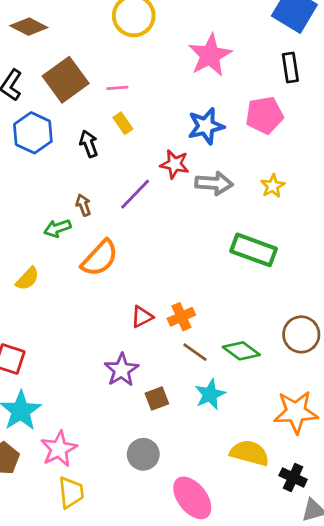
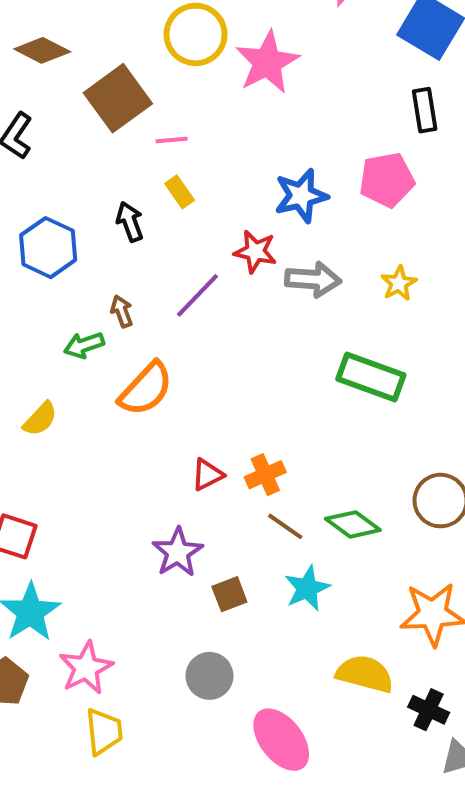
pink star: (210, 55) -> (267, 62), moved
brown square: (66, 80) -> (118, 98), moved
blue hexagon: (33, 133) -> (48, 248), moved

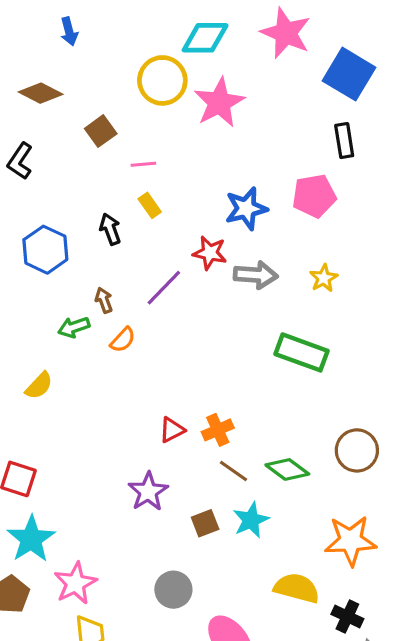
brown square: (118, 98) -> (101, 131), size x0.6
orange semicircle: (146, 389) -> (123, 340), moved, size x0.6
brown square: (229, 594) -> (205, 523), moved

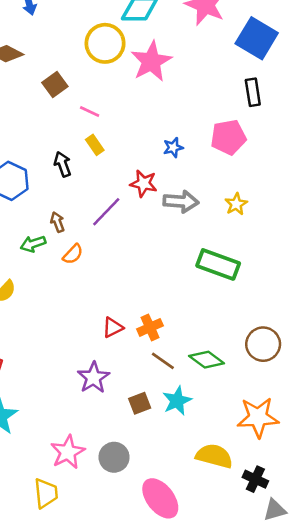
pink line: (143, 164) -> (90, 111), turned 30
blue star: (246, 209) -> (173, 147), size x0.6
pink star: (75, 583) -> (68, 452), moved

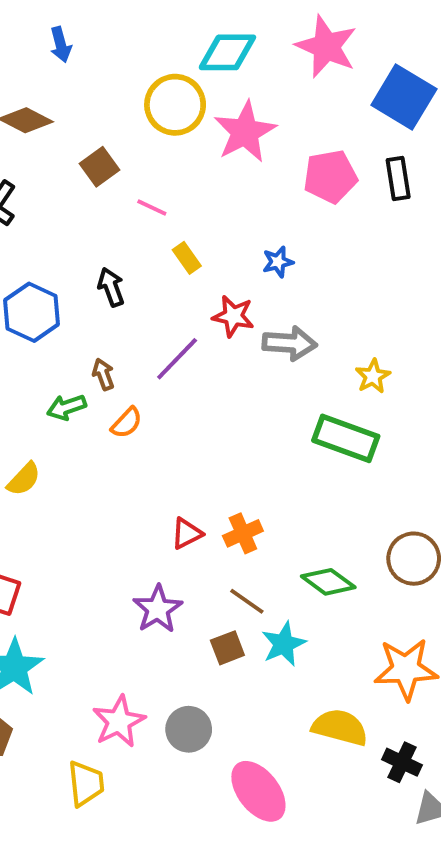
pink pentagon: (228, 137) -> (330, 176), moved
yellow rectangle: (95, 145) -> (187, 258), moved
yellow star: (236, 204) -> (373, 376), moved
brown line: (163, 361) -> (247, 601), moved

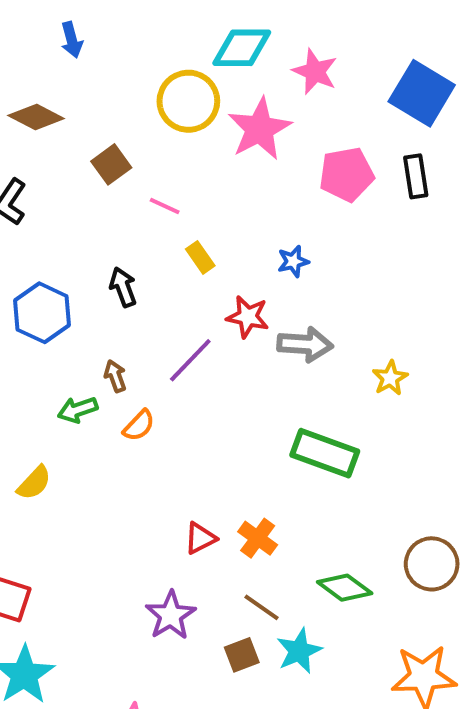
pink star: (326, 47) -> (315, 72), moved, size x0.7
green rectangle: (346, 438) -> (325, 453), moved
orange cross: (243, 533) -> (258, 538), turned -30

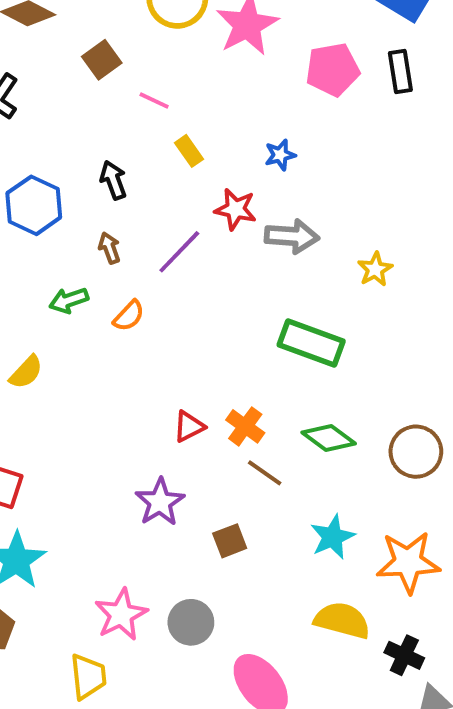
brown arrow: (115, 376) -> (109, 248), moved
green diamond: (345, 588) -> (329, 438), moved
brown line: (262, 607) -> (265, 473), moved
cyan star: (299, 651) -> (332, 537), moved

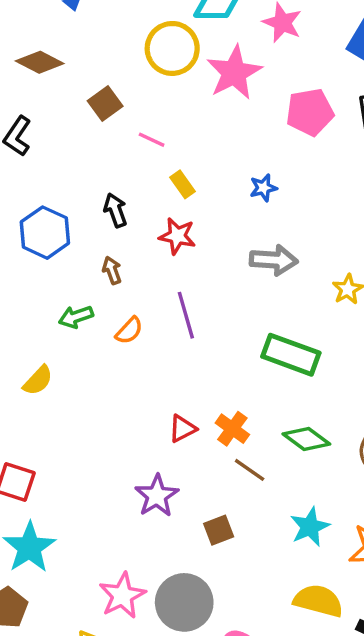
red star: (236, 209) -> (177, 236), moved
purple line: (179, 252) -> (186, 315), moved, turned -60
gray circle: (191, 622) -> (184, 602), size x1.4

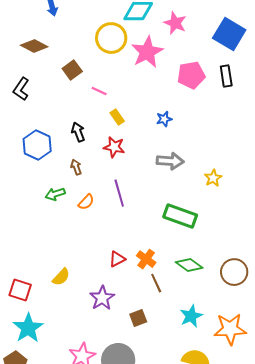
yellow semicircle: (38, 381) -> (61, 277), moved
brown line: (250, 470) -> (156, 283), turned 30

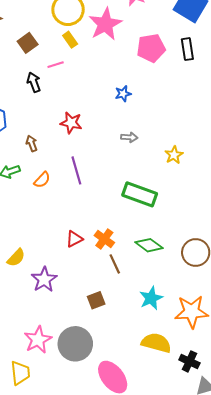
pink line: (99, 91) -> (56, 65), turned -42
yellow rectangle: (117, 117) -> (70, 40), moved
black arrow: (78, 132) -> (34, 82), moved
gray arrow: (170, 161) -> (129, 137), size x0.6
purple star: (102, 298) -> (44, 279), moved

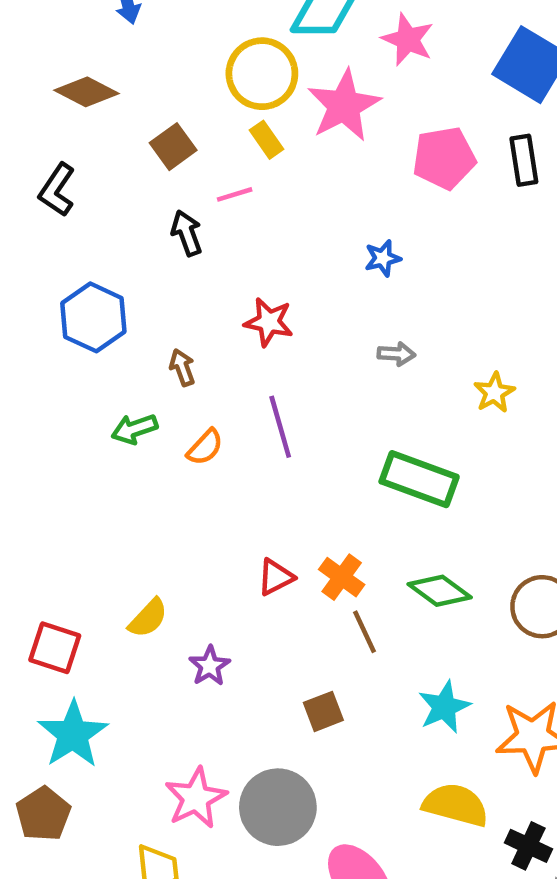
purple star: (44, 279) -> (210, 666), size x0.7

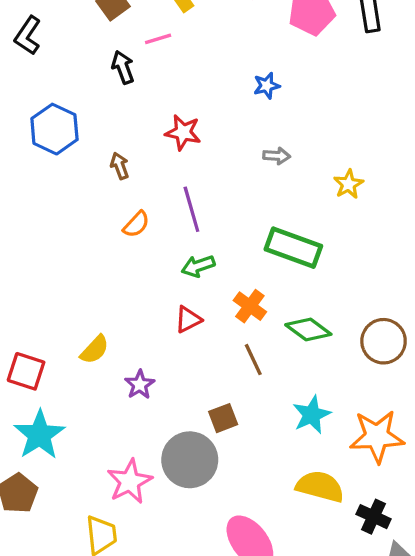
green arrow: (134, 429) -> (198, 266), moved
orange cross: (342, 577) -> (250, 306), moved
gray circle: (278, 807) -> (190, 460), moved

